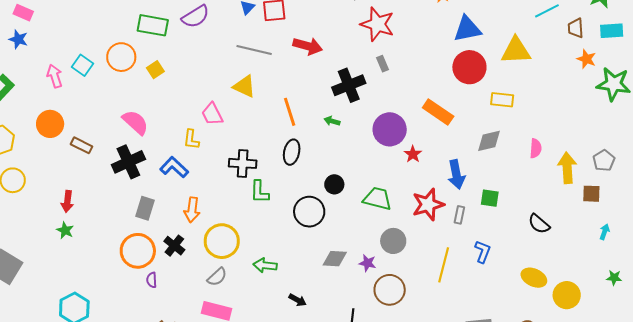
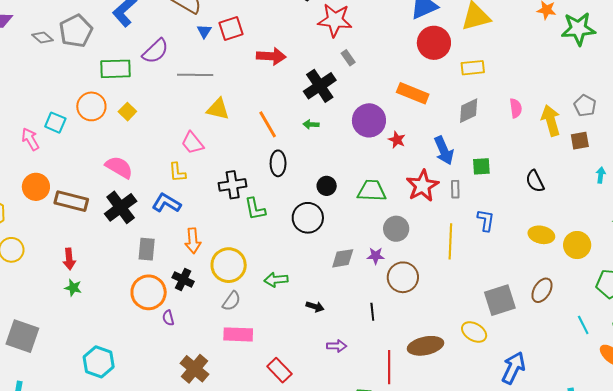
gray line: (254, 50) -> (195, 75), moved
brown rectangle: (82, 145) -> (71, 201), size x1.5
black semicircle: (539, 224) -> (535, 181), turned 35

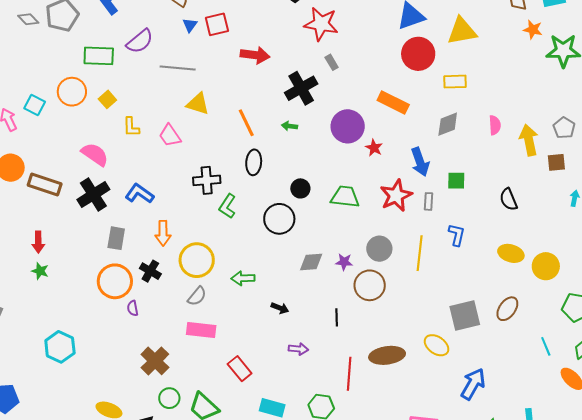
yellow L-shape: (177, 172) -> (131, 127), moved
green L-shape: (255, 209) -> (227, 206), turned 40
gray circle: (396, 229) -> (379, 249), moved

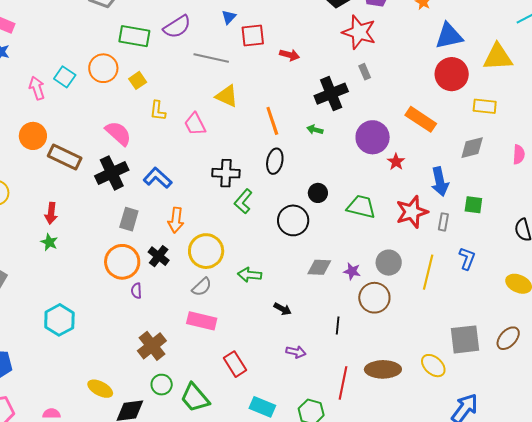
red square: (217, 24) -> (253, 36), moved
red arrow: (255, 55) -> (290, 55), size x0.7

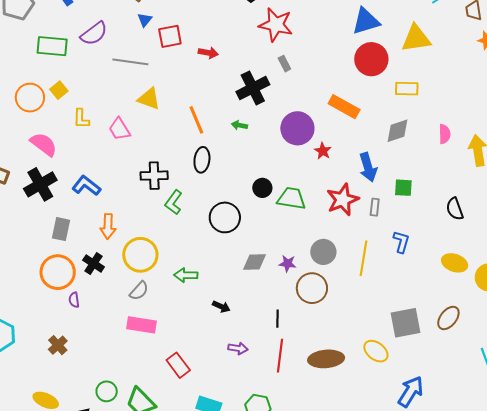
orange circle: (103, 68) -> (30, 98), moved
black circle: (318, 193) -> (262, 188), moved
brown cross: (152, 346) -> (58, 345), moved, size x0.7
red line: (343, 383) -> (280, 356), moved

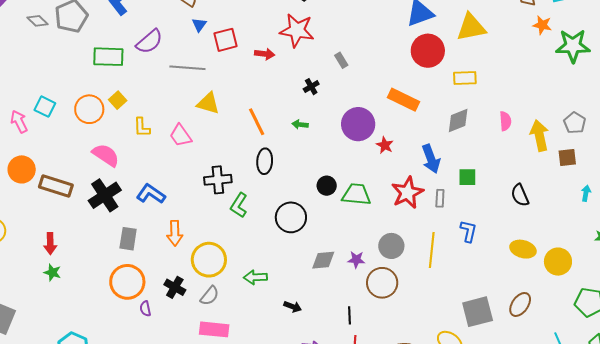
red star: (276, 25) -> (297, 30), moved
black cross: (253, 88) -> (311, 87), size x0.5
black cross: (94, 264) -> (175, 287), moved

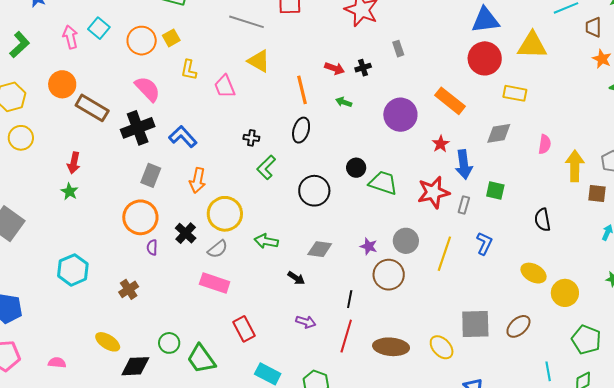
red arrow: (265, 54) -> (335, 68), moved
red star: (385, 145) -> (441, 144), moved
black cross: (218, 180) -> (251, 138), size x0.6
gray diamond: (323, 260) -> (320, 249), moved

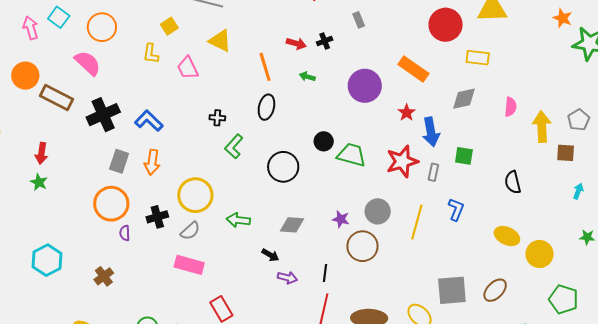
yellow square: (171, 38) -> (169, 26), moved
pink semicircle: (147, 89) -> (88, 63), moved
orange arrow: (198, 180) -> (152, 162), moved
black cross: (186, 233) -> (157, 217), turned 35
purple arrow: (306, 322) -> (287, 278), moved

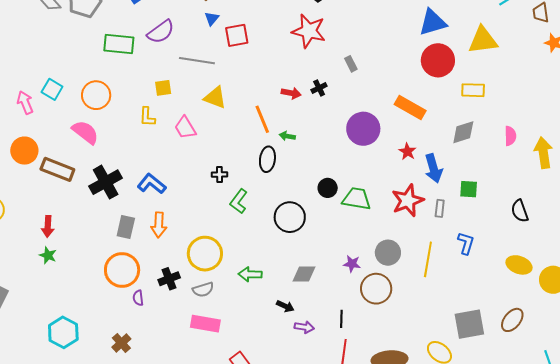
yellow square: (169, 26) -> (163, 88), turned 30
green arrow: (307, 77) -> (287, 136), moved
gray semicircle: (190, 231) -> (203, 290), turned 30

